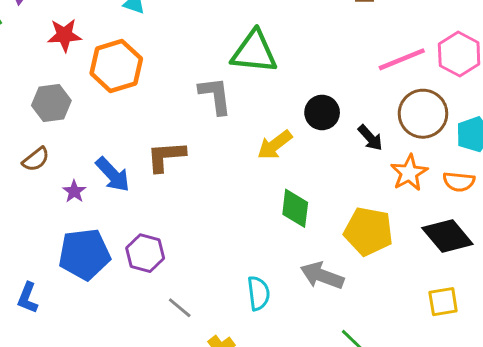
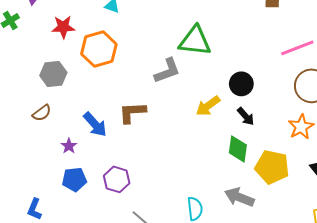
gray L-shape: (215, 96) -> (167, 71), turned 76
black arrow: (370, 138) -> (246, 116), moved
purple star: (74, 191) -> (69, 146), moved
green diamond: (295, 208) -> (238, 149), moved
blue pentagon: (84, 254) -> (74, 179), size x0.7

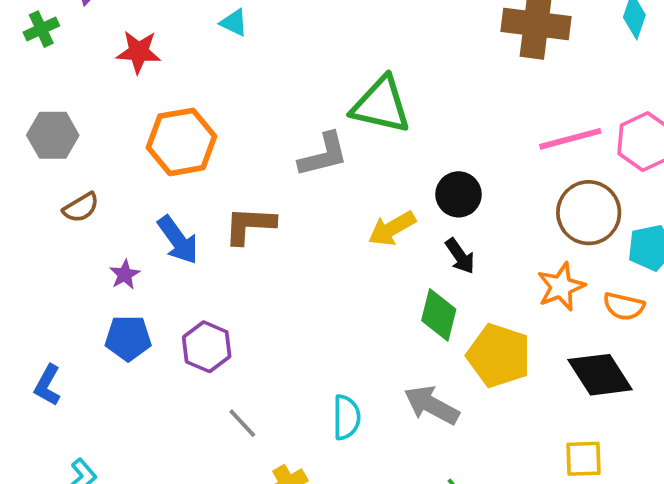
orange hexagon: (99, 49) -> (181, 142), moved
gray hexagon: (53, 74) -> (53, 135), moved

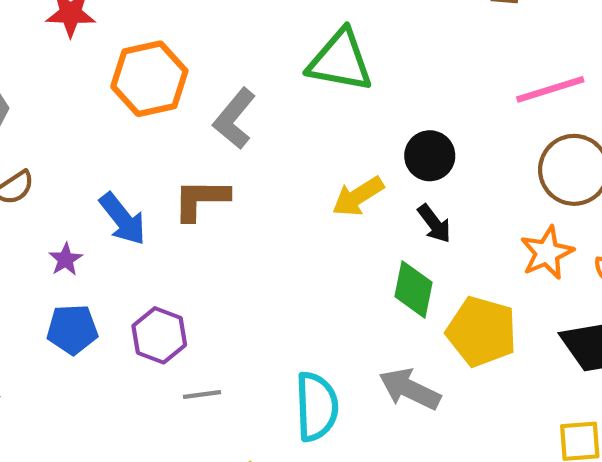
orange hexagon: (181, 142) -> (149, 79), moved
gray L-shape: (323, 155) -> (234, 119), moved, turned 146
cyan semicircle: (346, 417) -> (317, 407), size x1.4
gray line: (242, 423) -> (202, 394), moved, turned -52

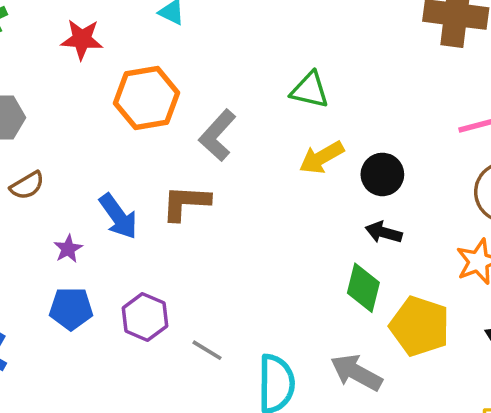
green triangle: (340, 61) -> (310, 90), size x0.7
yellow arrow: (358, 196) -> (322, 158), moved
black arrow: (434, 224) -> (384, 232), turned 140
gray line: (202, 394) -> (207, 350), moved, turned 36

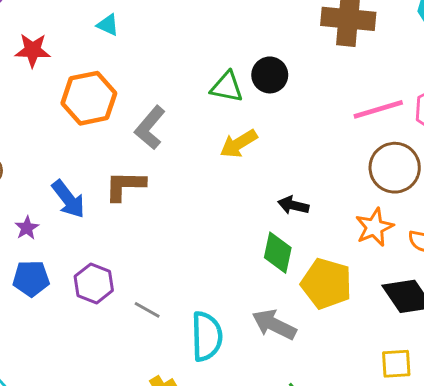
black circle: (382, 174) -> (270, 75), moved

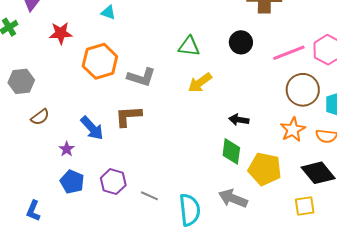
black circle: (270, 75) -> (241, 42), moved
gray L-shape: (150, 128) -> (141, 77), turned -108
blue pentagon: (31, 278) -> (72, 182), turned 30
yellow square: (396, 364) -> (305, 206), moved

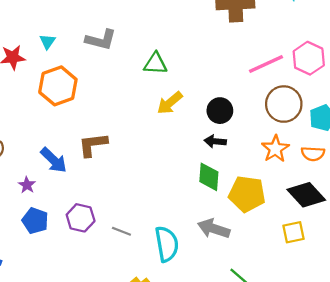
cyan triangle: (108, 12) -> (47, 42), moved, turned 49
black circle: (241, 42) -> (220, 111), moved
gray L-shape: (141, 77) -> (101, 40), moved

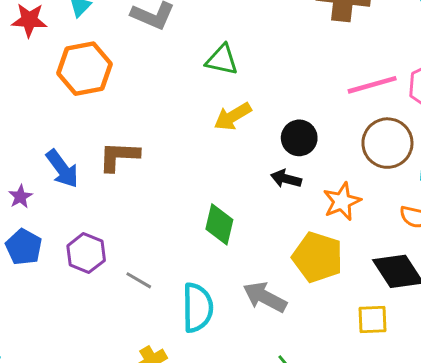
orange star: (275, 149) -> (342, 201), moved
green diamond: (209, 177) -> (219, 224), moved

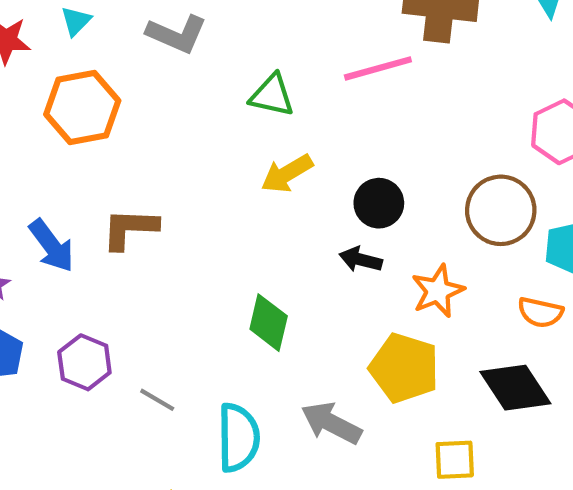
pink line: (372, 85) -> (378, 68), moved
yellow square: (372, 320) -> (455, 460), moved

